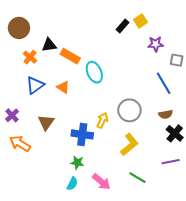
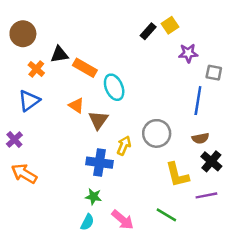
blue line: (164, 83) -> (198, 101), turned 40
blue triangle: (35, 85) -> (29, 101), moved
brown triangle: (46, 122) -> (98, 120), moved
yellow L-shape: (129, 144) -> (177, 175), moved, turned 115

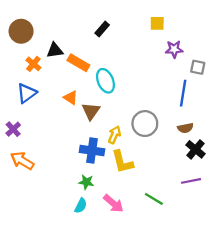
yellow square: (170, 25) -> (157, 23), turned 35
black rectangle: (148, 31) -> (102, 29), moved
yellow L-shape: (177, 175) -> (122, 162), moved

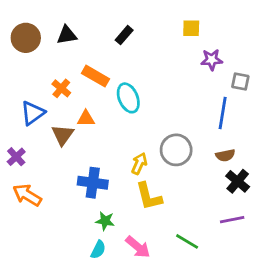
black triangle: (55, 50) -> (67, 35), moved
orange cross: (33, 64) -> (61, 88), moved
orange triangle: (71, 98) -> (86, 118), turned -35
brown triangle: (91, 111) -> (63, 135), moved
blue cross: (92, 151) -> (93, 183), moved

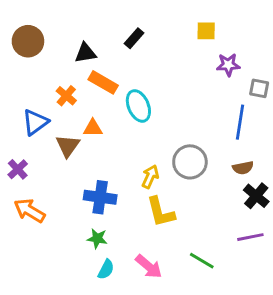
black triangle: (67, 35) -> (85, 53), moved
green star: (105, 221) -> (97, 239), moved

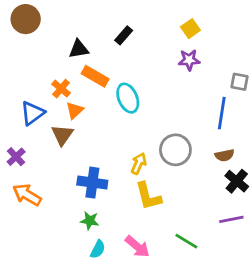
yellow square: (206, 31) -> (190, 29), turned -36
brown circle: (28, 41) -> (26, 19), moved
purple star: (228, 65) -> (189, 60), moved
orange triangle: (93, 128) -> (75, 110), moved, turned -42

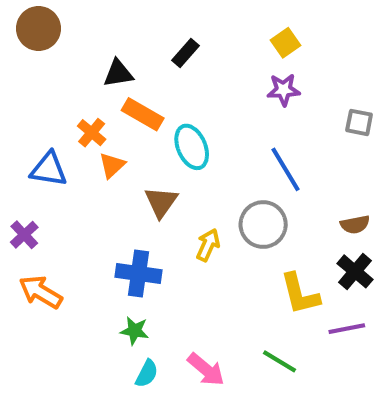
blue triangle: (32, 113) -> (49, 169), turned 45
blue line: (222, 113) -> (286, 169), moved, turned -40
brown triangle: (62, 135) -> (161, 202), moved
brown semicircle: (224, 155) -> (355, 225), moved
yellow L-shape: (148, 196) -> (300, 294), moved

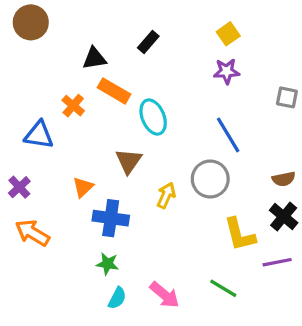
orange triangle: (112, 165) -> (83, 187), moved

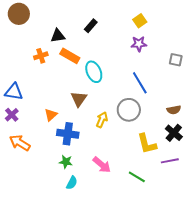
orange cross: (73, 106) -> (41, 56), moved, turned 32
blue triangle: (39, 135) -> (14, 92), moved
pink arrow: (165, 295) -> (102, 165), moved

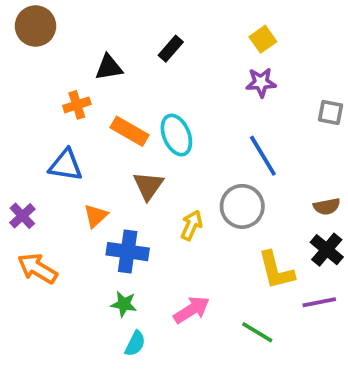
orange rectangle: (70, 56) -> (129, 131), moved
blue triangle: (14, 92) -> (66, 165), moved
pink arrow: (102, 165) -> (191, 310), turned -72

